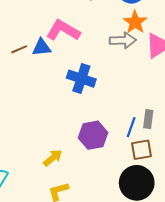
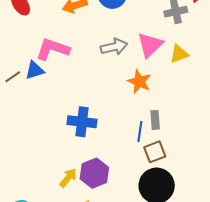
orange star: (135, 22) -> (139, 82), moved
blue cross: (81, 79) -> (82, 122), moved
purple hexagon: (93, 135) -> (94, 173), moved

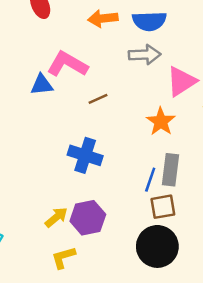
gray arrow: (114, 47) -> (145, 55), moved
brown line: (13, 77) -> (98, 99), moved
gray rectangle: (155, 120) -> (171, 170), size x1.4

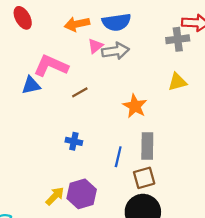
pink triangle: (182, 81) -> (95, 46), moved, size x0.6
blue cross: (85, 155) -> (74, 141), size x0.6
blue line: (150, 180) -> (118, 157), moved

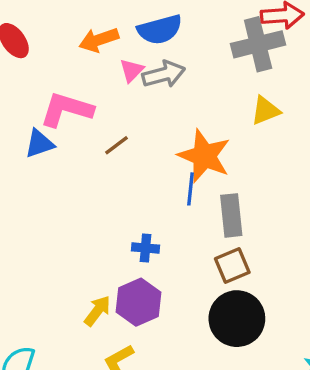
gray cross: (178, 39) -> (258, 44), size x1.4
orange star: (135, 106) -> (204, 156), size x1.4
blue cross: (74, 141) -> (145, 248), moved
blue line: (118, 157) -> (190, 189), moved

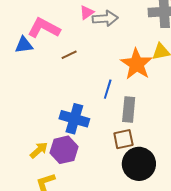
orange star: (204, 156) -> (137, 64), moved
blue cross: (145, 248) -> (74, 119), size x1.8
black circle: (237, 319) -> (139, 164), moved

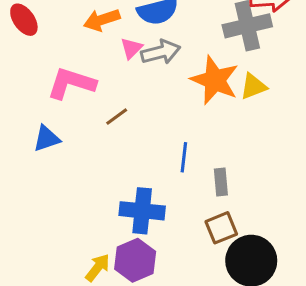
blue triangle: (24, 45) -> (47, 139), moved
orange star: (137, 64) -> (215, 80), moved
gray rectangle: (129, 109) -> (221, 182), size x0.7

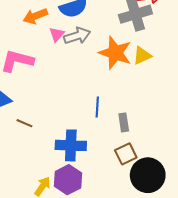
brown line: (117, 117) -> (24, 123), moved, turned 63

